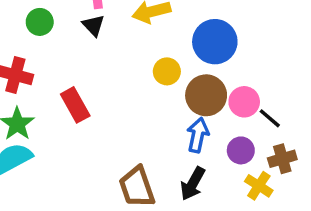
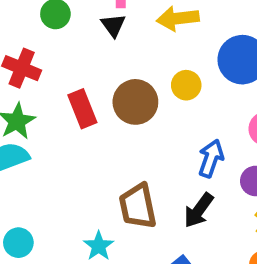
brown circle: (206, 95) -> (135, 102), moved

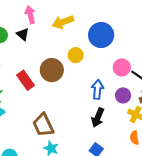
black triangle: (113, 25) -> (23, 34), moved
brown trapezoid: (138, 206) -> (43, 125), moved

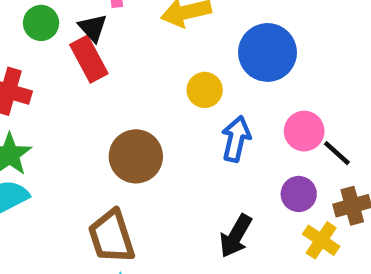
brown circle: (52, 70) -> (136, 156), moved
red rectangle: (25, 80) -> (89, 59), moved
blue arrow: (97, 89) -> (236, 139), moved

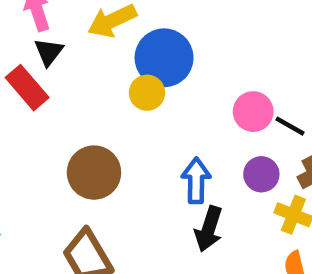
black triangle: (93, 28) -> (49, 52), moved, turned 32
blue circle: (267, 52) -> (164, 58), moved
blue arrow: (236, 139) -> (196, 181), moved

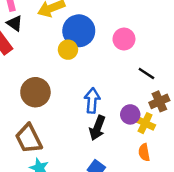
black triangle: (49, 52) -> (15, 23), turned -36
pink circle: (253, 112) -> (124, 39), moved
purple circle: (261, 174) -> (130, 114), moved

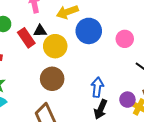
black triangle: (15, 23) -> (40, 31), moved, turned -40
yellow circle: (68, 50) -> (55, 46), moved, size x1.5

